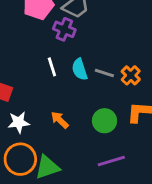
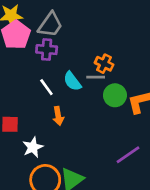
orange cross: (131, 75) -> (104, 64), moved
orange arrow: (60, 120) -> (58, 116), moved, turned -126
green circle: (104, 121) -> (115, 95), moved

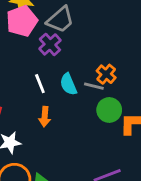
purple cross: (47, 50) -> (50, 44), turned 30

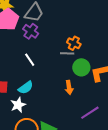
cyan semicircle: (68, 84) -> (26, 88), moved, turned -91
orange arrow: (45, 117) -> (69, 87), moved

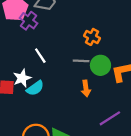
purple cross: (31, 31) -> (29, 21), moved
gray line: (67, 53) -> (81, 61), moved
white star: (18, 105) -> (22, 78), moved

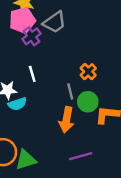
gray line: (81, 61) -> (70, 91), turned 56
orange arrow: (86, 88) -> (66, 120), size x1.5

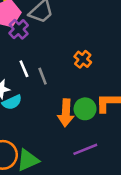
gray line: (70, 91) -> (43, 76), moved
green circle: (88, 102) -> (85, 109), moved

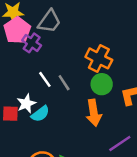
orange cross: (83, 59) -> (99, 58), size x1.5
green circle: (85, 109) -> (102, 84), moved

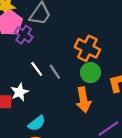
cyan semicircle: (40, 114) -> (37, 123), moved

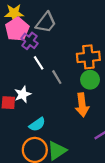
orange cross: (87, 48) -> (88, 57), turned -35
white line: (37, 69) -> (39, 63), moved

